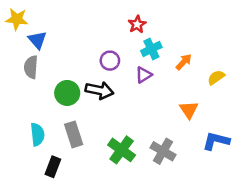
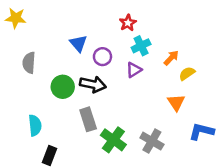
blue triangle: (37, 40) -> (78, 43), moved
yellow semicircle: (216, 77) -> (187, 74), moved
gray rectangle: (74, 134) -> (88, 119), moved

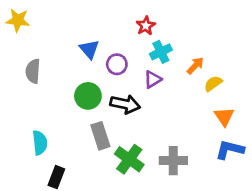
black arrow: (93, 84) -> (125, 104), moved
green circle: (63, 87) -> (88, 96), moved
orange triangle: (176, 102) -> (224, 117), moved
gray cross: (152, 141) -> (173, 161), turned -30

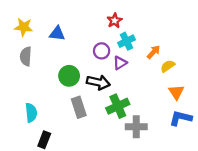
yellow star: (18, 20) -> (24, 27), moved
blue triangle: (89, 49) -> (57, 34), moved, turned -42
purple circle: (117, 64) -> (102, 51), moved
green cross: (129, 159) -> (118, 106), moved, turned 30

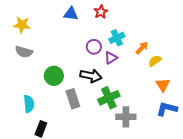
red star: (115, 21) -> (101, 12), moved
blue triangle: (57, 34) -> (71, 14), moved
gray semicircle: (26, 56) -> (24, 52), turned -78
green circle: (69, 76) -> (54, 76), moved

